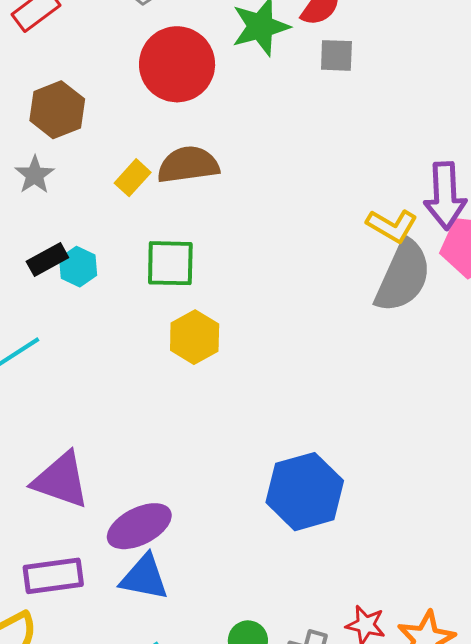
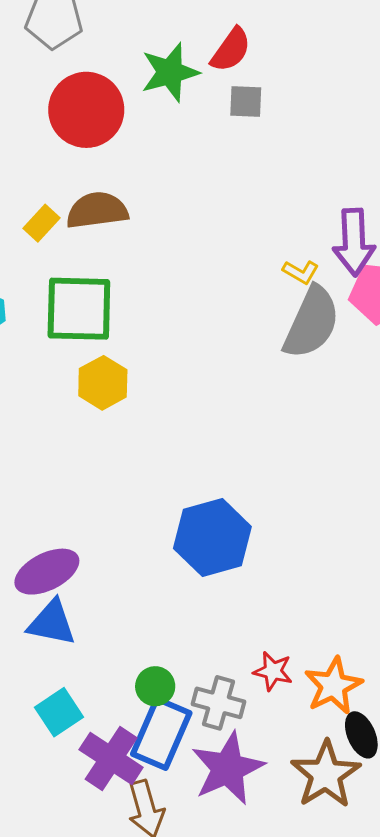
yellow L-shape: (392, 226) -> (301, 272), size x0.7
green square: (170, 263) -> (79, 309), size x1.4

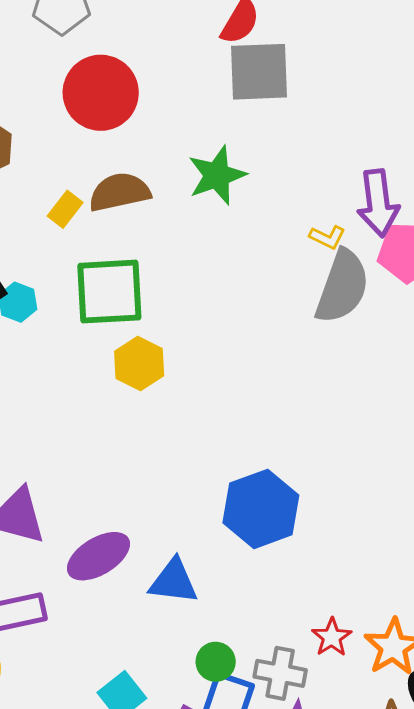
green star: (170, 72) -> (217, 175), moved
gray square: (246, 102) -> (259, 72), size x1.8
blue triangle: (52, 623) -> (174, 581), moved
red star: (273, 671) -> (332, 637), turned 30

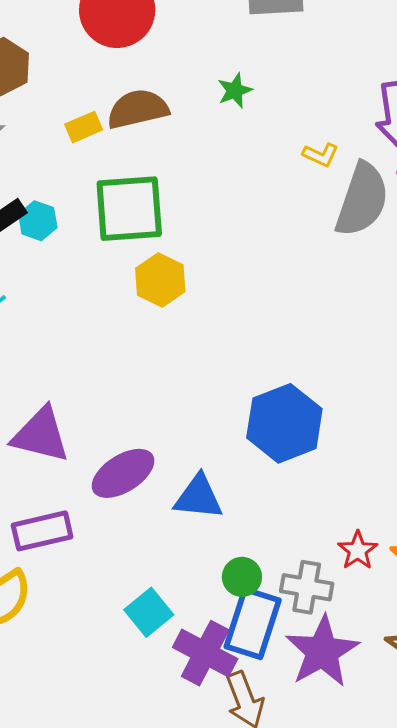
green star: (217, 175) -> (235, 91), size x0.6
yellow rectangle: (65, 209) -> (84, 127), turned 30
yellow L-shape: (327, 237) -> (321, 155), moved

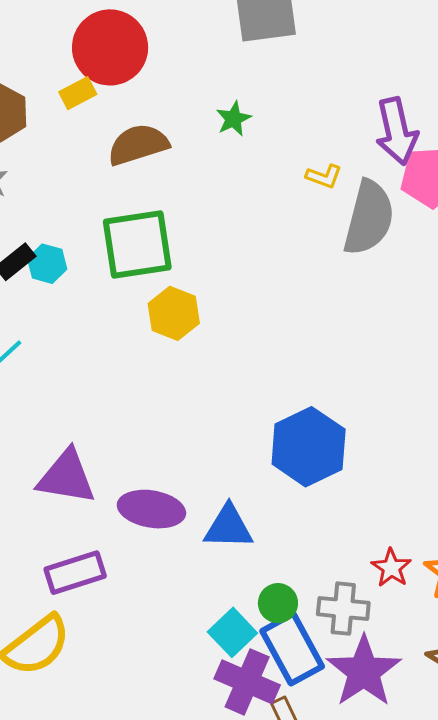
yellow rectangle: (84, 127) -> (78, 93), moved
purple ellipse: (123, 473) -> (151, 509), turned 46
cyan square: (149, 612) -> (232, 632), moved
blue rectangle: (253, 623) -> (292, 649), turned -42

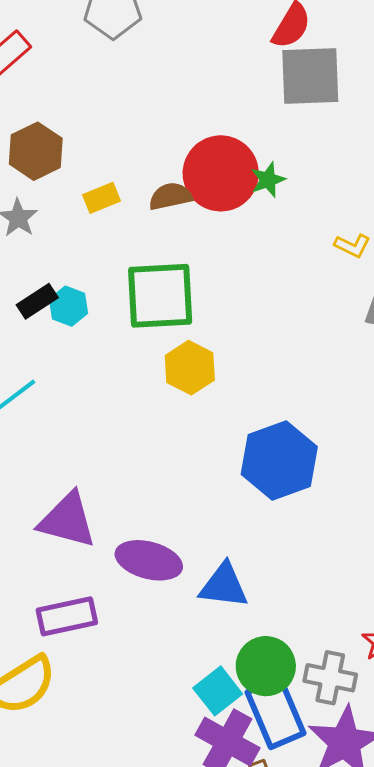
red circle: (110, 47) -> (221, 173), moved
yellow rectangle: (78, 93) -> (102, 198), moved
brown semicircle: (138, 145) -> (170, 196), size x0.7
blue hexagon: (309, 447) -> (279, 460), moved
green circle: (278, 603) -> (266, 666), size x1.5

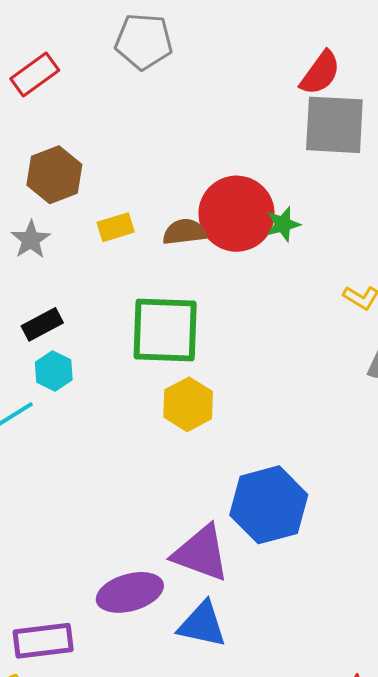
cyan hexagon: (68, 306) -> (54, 371), moved
purple triangle: (67, 520) -> (201, 553), moved
purple ellipse: (149, 560) -> (130, 592), turned -36

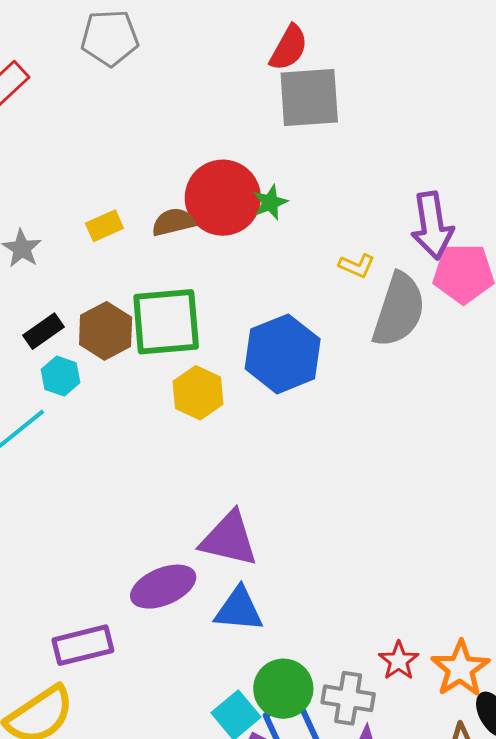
brown hexagon: (54, 175) -> (106, 331), moved
blue hexagon: (269, 505) -> (283, 354), moved

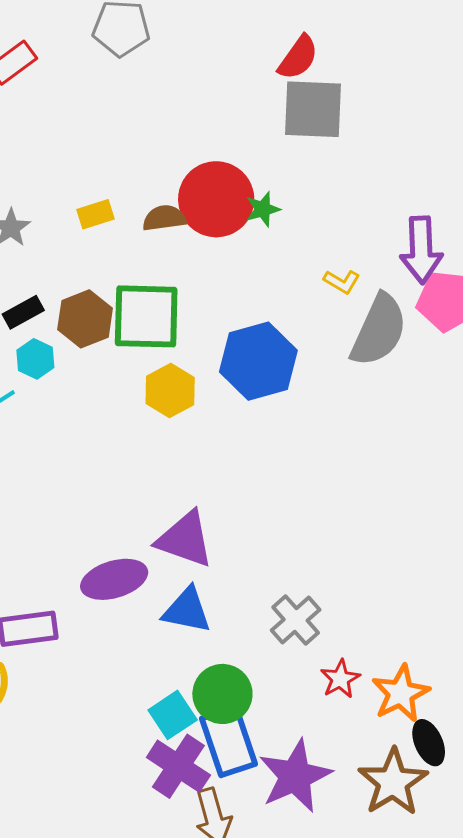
gray cross: (348, 698) -> (296, 620), moved, turned 33

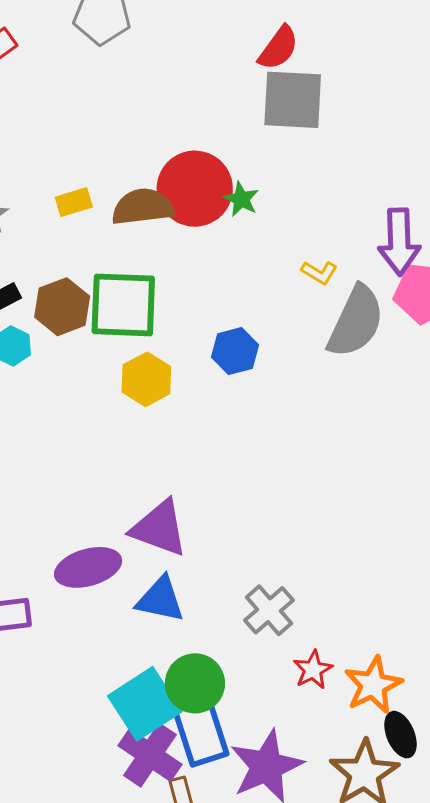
green star: (263, 209) -> (241, 199), turned -30
brown semicircle: (164, 218) -> (143, 207), size x1.4
blue hexagon: (258, 361) -> (235, 351), size x0.6
cyan square: (173, 715) -> (145, 704), size x1.5

